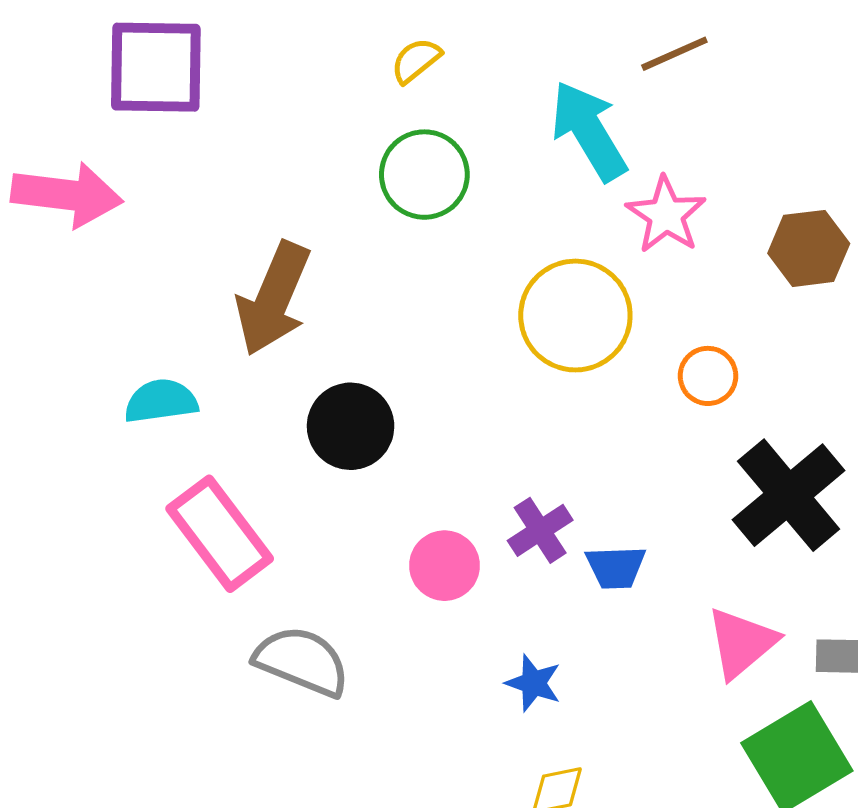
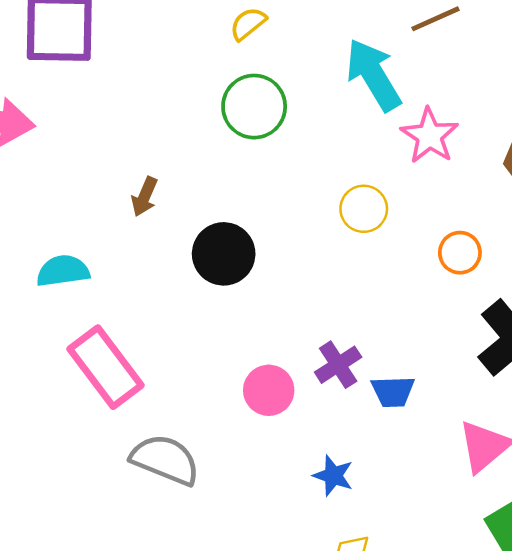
brown arrow: (273, 299) -> (144, 197), size x0.5
yellow circle: (575, 316) -> (364, 209), size x0.6
black circle: (351, 426) -> (224, 254), moved

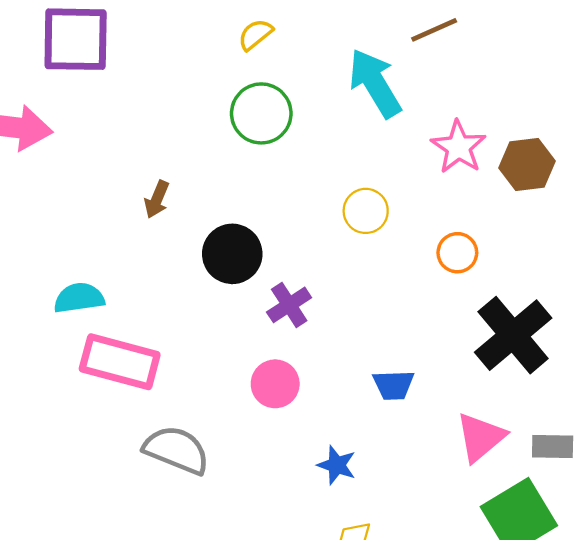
pink star: (429, 136) -> (459, 147), moved
cyan semicircle: (63, 271) -> (79, 298), moved
purple cross: (338, 365) -> (289, 305), moved
pink rectangle: (106, 367) -> (120, 362), turned -38

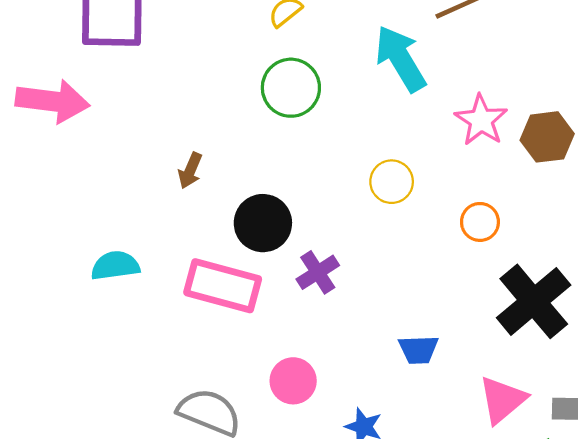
pink rectangle: (120, 362) -> (223, 286), moved
pink circle: (275, 384) -> (293, 381), moved

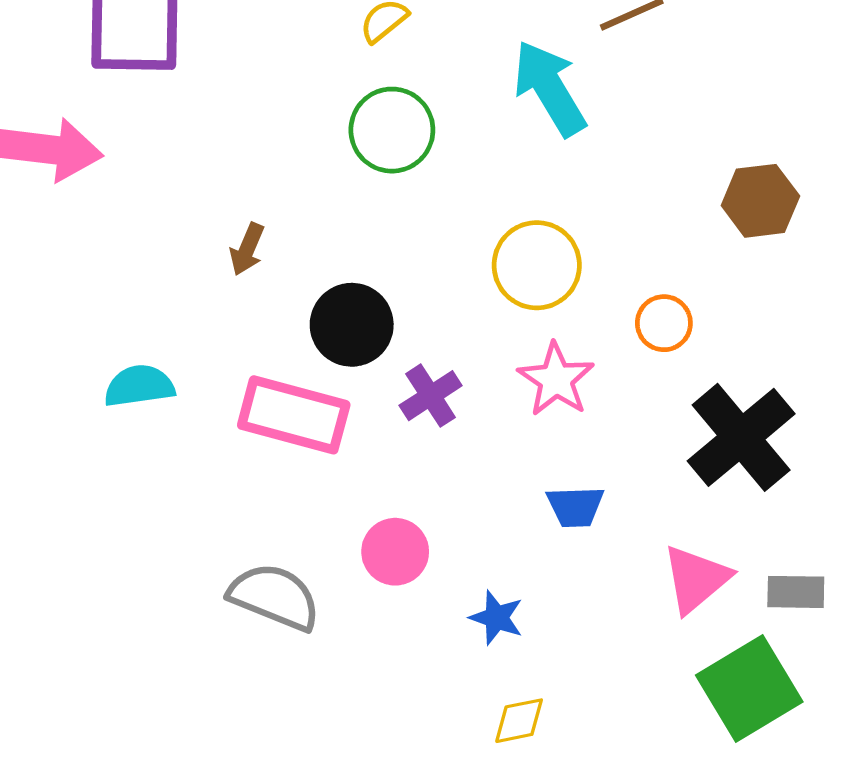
pink star: (481, 120) -> (556, 379), moved
yellow circle: (392, 182) -> (537, 265), size x1.4

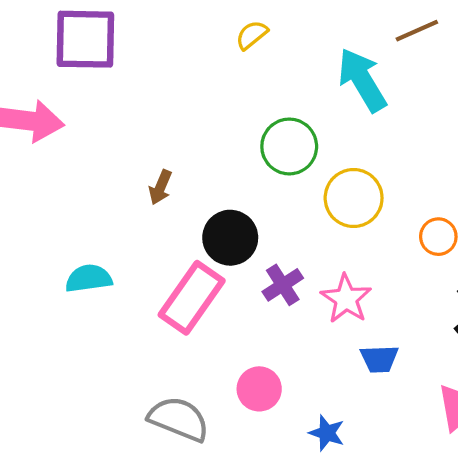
green circle: (392, 130) -> (289, 146), moved
pink star: (556, 379) -> (346, 299), moved
pink rectangle: (294, 415) -> (192, 298), turned -70

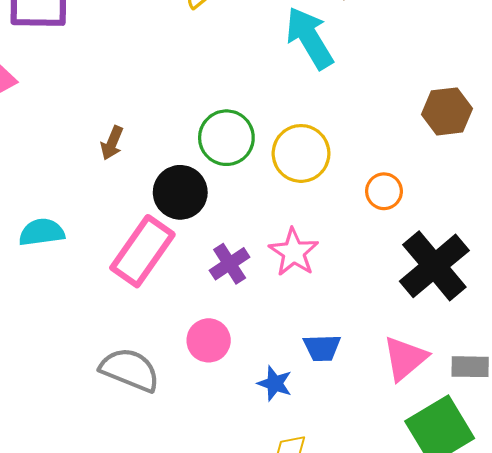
green circle: (289, 146) -> (226, 138), moved
purple cross: (283, 285) -> (230, 264), moved
blue trapezoid: (379, 359) -> (322, 348), moved

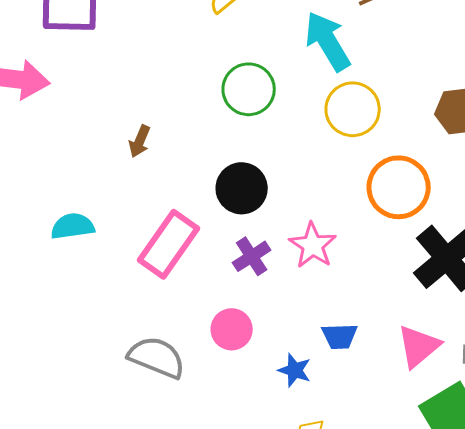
green circle: (226, 138) -> (249, 89), moved
yellow circle: (301, 153) -> (353, 109), moved
orange circle: (384, 191) -> (399, 187), size x1.8
black circle: (180, 192) -> (242, 188), moved

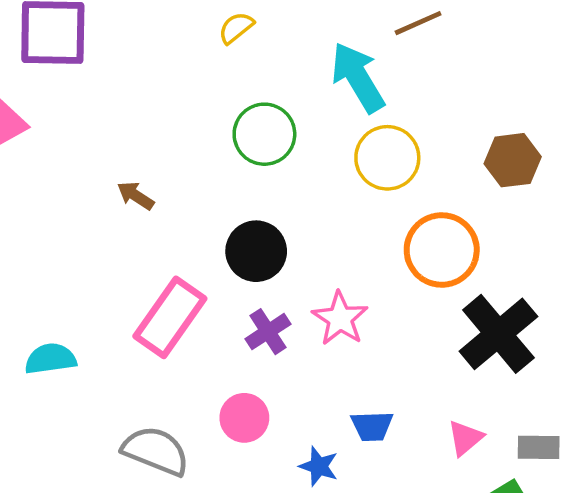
brown arrow: (140, 141) -> (136, 196), turned 100
cyan semicircle: (73, 226) -> (50, 359), moved
pink triangle: (419, 346) -> (465, 438), size x0.7

